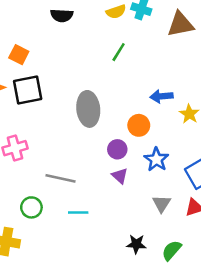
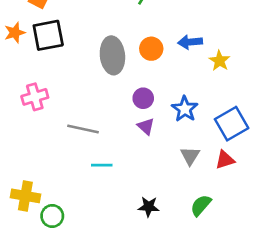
orange circle: (139, 125) -> (151, 49), moved
green circle: (31, 207) -> (52, 216), moved
black star: (136, 244) -> (149, 207), moved

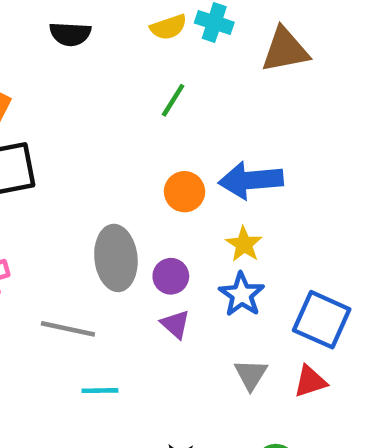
blue arrow: (190, 42) -> (251, 180), size x1.5
gray ellipse: (112, 55) -> (116, 258), moved
yellow star: (220, 61) -> (244, 244), moved
blue square: (232, 124) -> (322, 320), turned -36

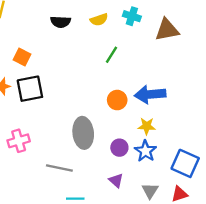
yellow semicircle: (169, 27) -> (99, 20), moved
yellow star: (244, 244) -> (147, 126), turned -30
purple circle: (171, 276) -> (119, 148), moved
purple triangle: (175, 324) -> (116, 180), moved

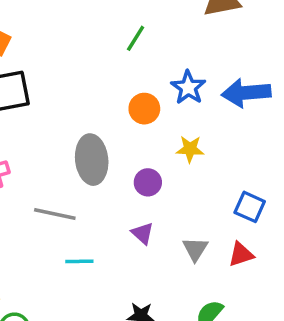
blue arrow: (150, 94) -> (246, 93), moved
blue star: (145, 151) -> (188, 88), moved
blue square: (185, 163) -> (250, 207), size x0.7

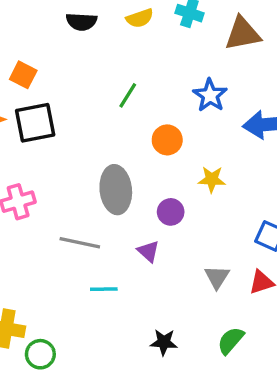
green line: (136, 38) -> (128, 95), moved
blue star: (188, 88) -> (210, 95), moved
purple triangle: (143, 233) -> (148, 251), moved

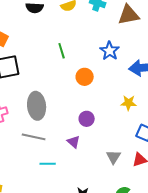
green line: (128, 95) -> (62, 51), turned -49
yellow star: (212, 179) -> (129, 103), moved
gray ellipse: (116, 190) -> (37, 106), moved

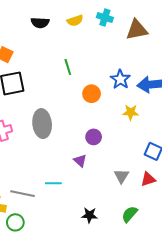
blue star: (110, 51) -> (120, 79), moved
yellow star: (129, 103) -> (131, 112), moved
gray line: (34, 137) -> (23, 194), moved

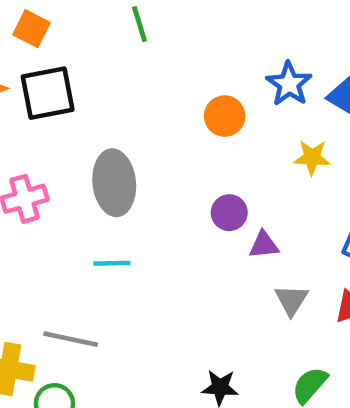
green line: (68, 67) -> (140, 24), moved
purple triangle: (80, 161) -> (264, 245), moved, turned -48
cyan line: (53, 183) -> (112, 263), moved

